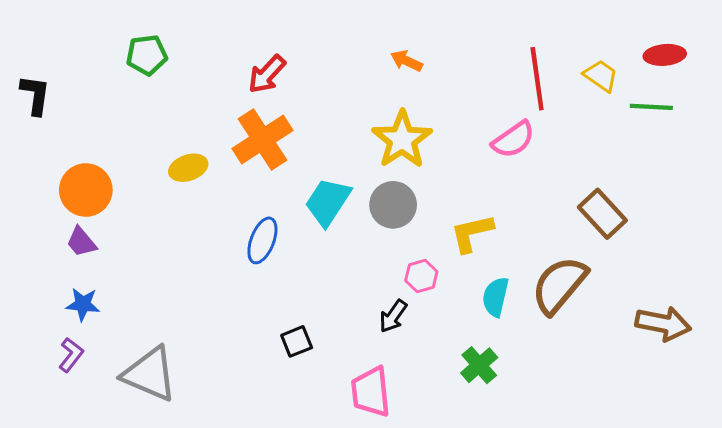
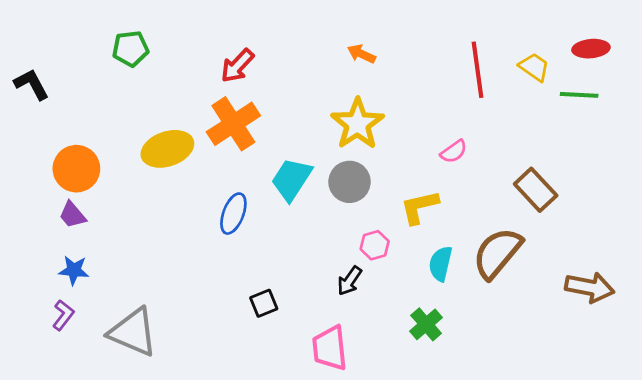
black L-shape: (35, 95) -> (32, 84), turned -36
pink semicircle: (513, 140) -> (454, 152), moved, size x0.7
yellow ellipse: (188, 168) -> (167, 149), size x1.5

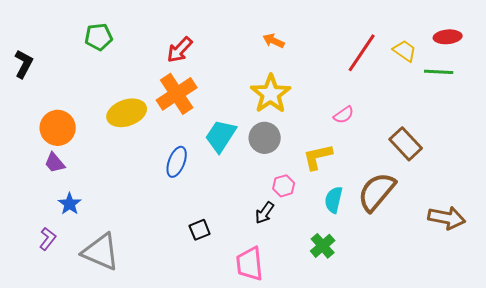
red line: (477, 70) -> (362, 53), turned 42
black L-shape: (32, 84) -> (24, 64), turned 56
blue star: (74, 270) -> (70, 204), moved, turned 30

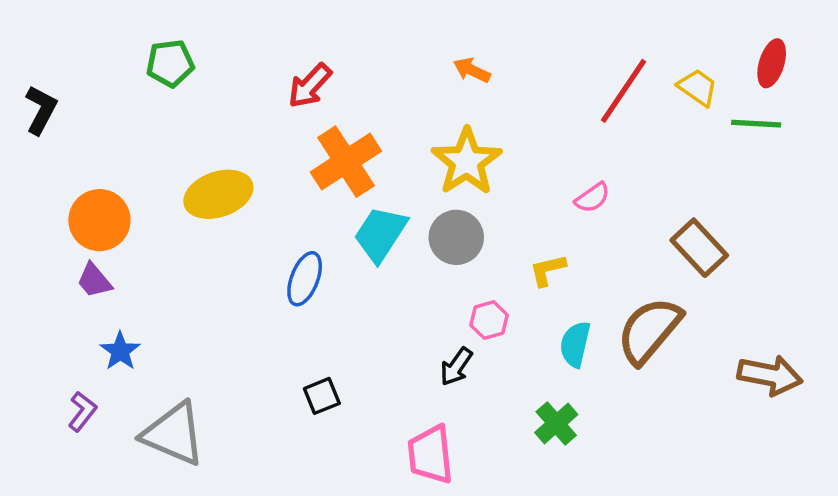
red ellipse: (448, 37) -> (772, 63), turned -68
orange cross: (177, 94) -> (346, 162), moved
yellow L-shape: (318, 157) -> (548, 270), size x0.7
black square: (200, 230) -> (322, 396), moved

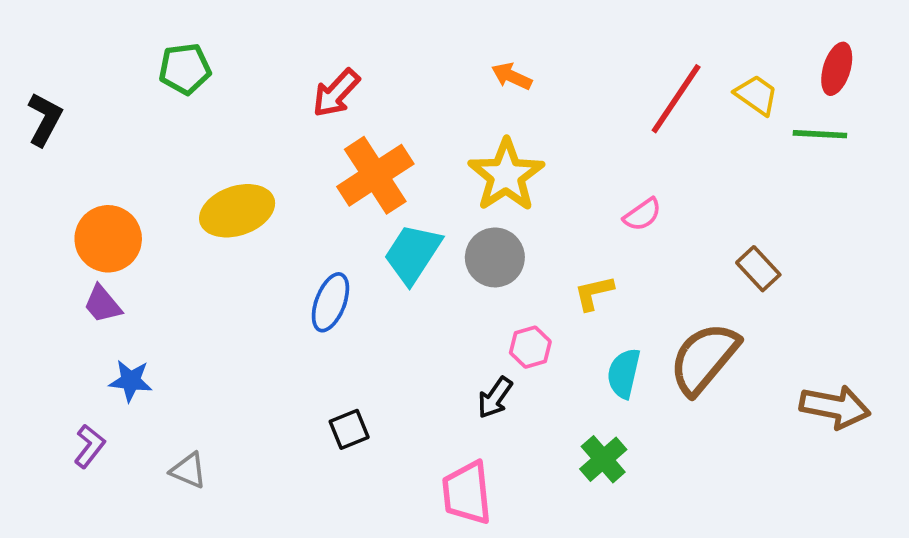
brown rectangle: (699, 248) -> (758, 269), size x0.7
blue star: (120, 351) -> (131, 381), turned -30
gray triangle: (174, 434) -> (189, 470), size x0.5

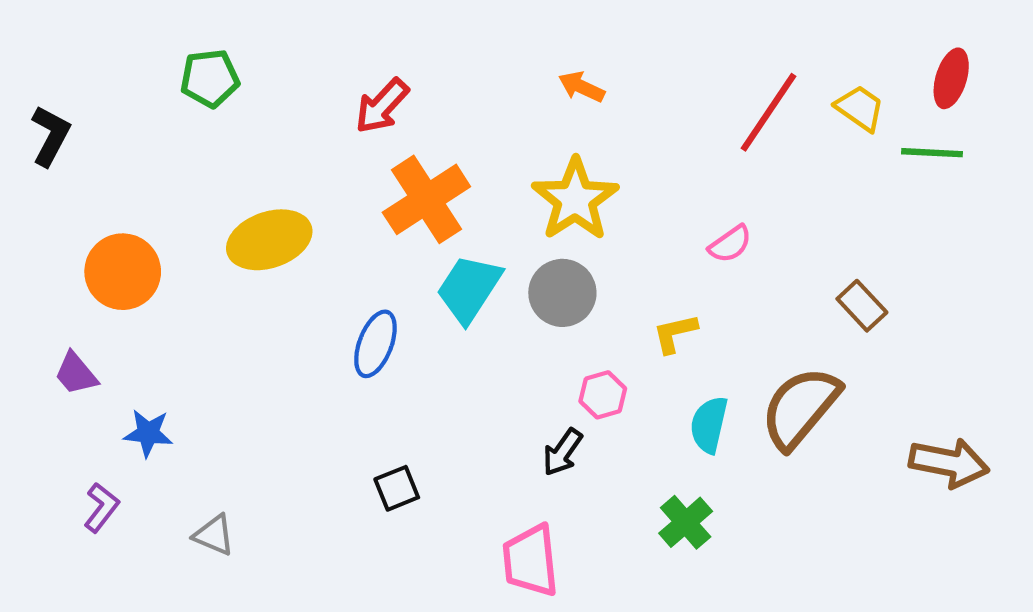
purple trapezoid: (103, 304) -> (76, 374), moved

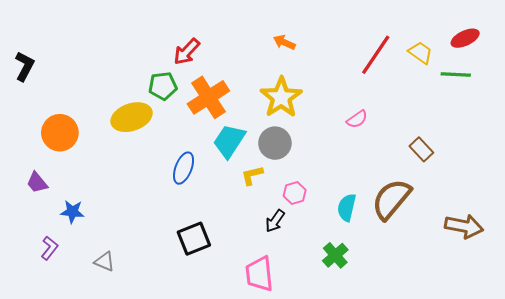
green pentagon: (210, 78) -> (163, 86), moved
red ellipse: (951, 78) -> (465, 38), turned 48
yellow L-shape: (675, 333) -> (252, 175), moved
black square: (397, 488) -> (194, 239), size x1.5

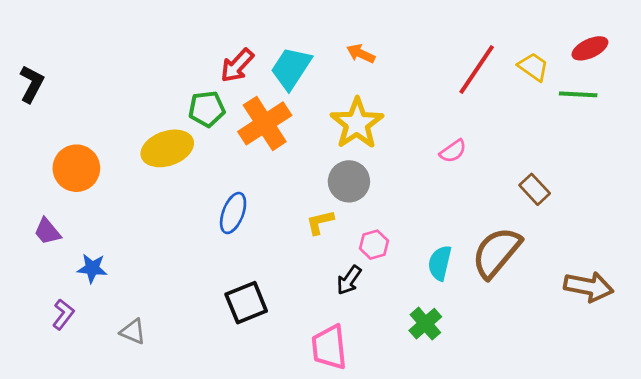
cyan trapezoid: (229, 141) -> (291, 68), moved

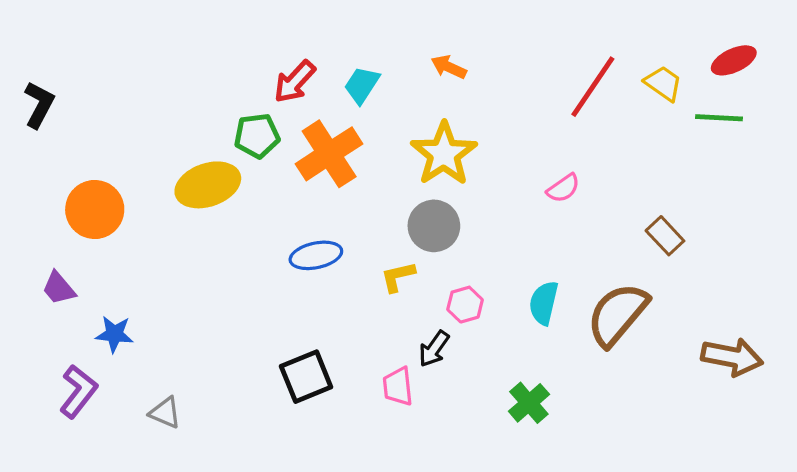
cyan trapezoid: (291, 68) -> (362, 85), size x0.7
blue ellipse: (233, 213) -> (316, 255), moved, turned 57
cyan semicircle: (440, 263) -> (544, 303), moved
purple L-shape: (63, 314) -> (78, 391), size x1.4
pink trapezoid: (329, 347) -> (398, 386), moved, size x0.7

